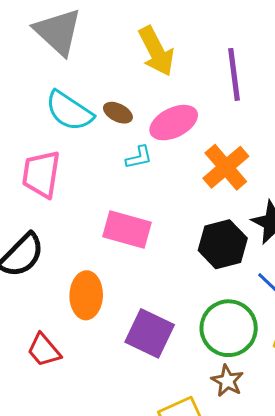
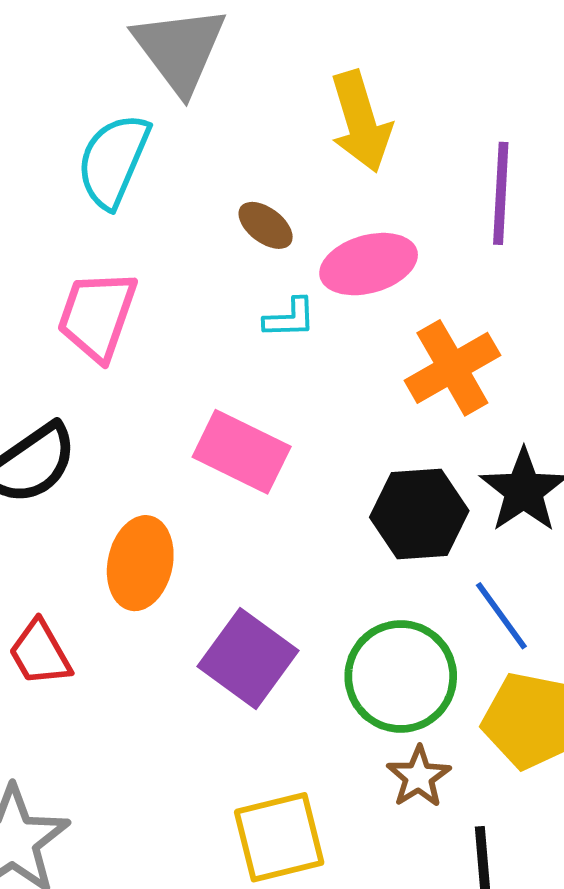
cyan semicircle: (69, 111) -> (113, 161), moved, turned 69
brown star: (227, 381) -> (419, 777), moved

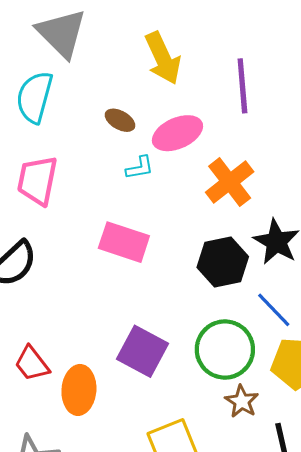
orange ellipse: (140, 563) -> (79, 390), moved

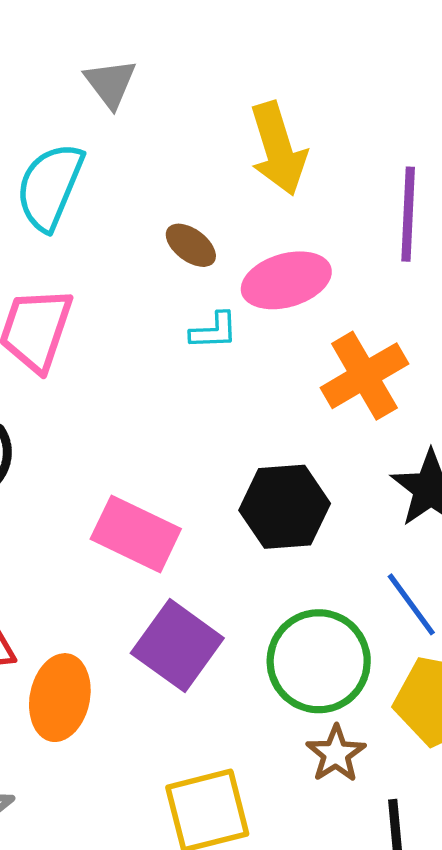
gray triangle: (62, 33) -> (110, 83), size x0.6
pink rectangle: (124, 242) -> (136, 534), moved
black hexagon: (223, 262) -> (285, 507), moved

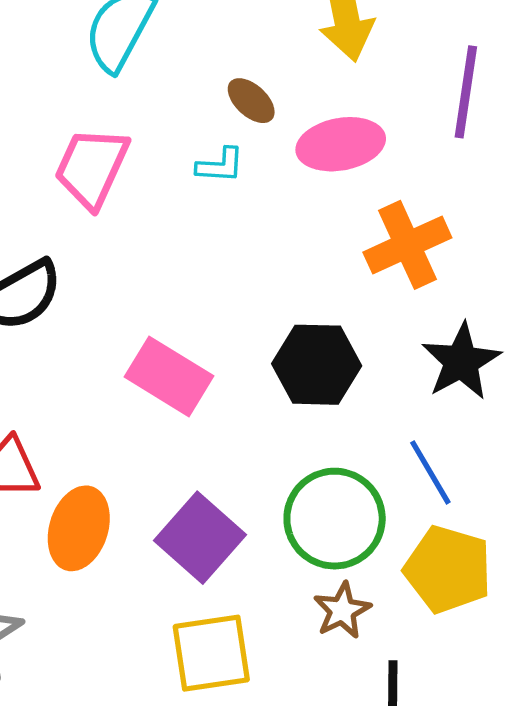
cyan L-shape: (214, 331) -> (220, 165), moved
purple square: (177, 646) -> (200, 538), moved

